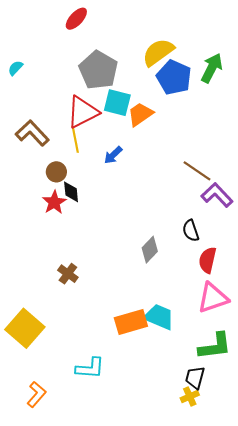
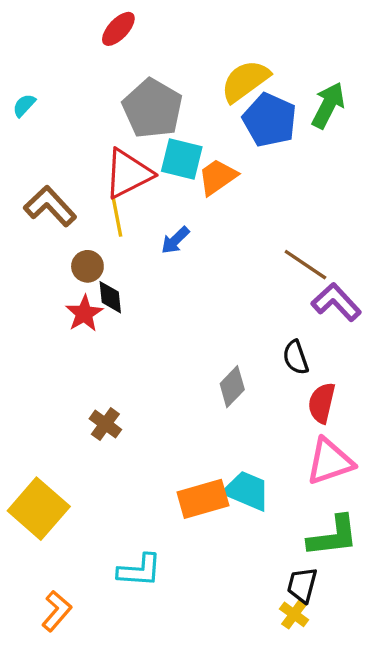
yellow cross: (190, 397) -> (294, 614), turned -30

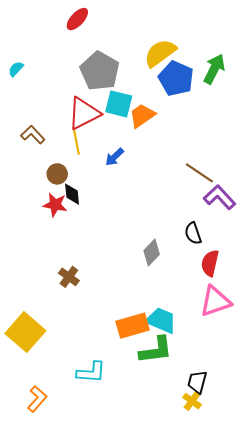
brown L-shape: (50, 206) -> (33, 135), size x0.7
red star: (84, 313) -> (55, 205), turned -30
green L-shape: (333, 536) -> (156, 350), moved

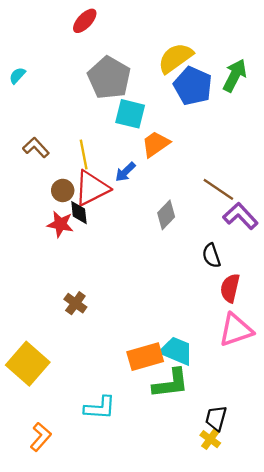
red triangle: (84, 113) -> (92, 188), moved
orange trapezoid: (142, 116) -> (156, 144), moved
gray diamond: (152, 252) -> (166, 215), moved

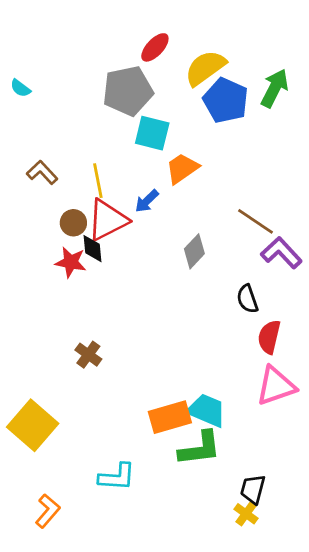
red ellipse: (85, 21) -> (155, 47), moved
cyan semicircle: (17, 75) -> (20, 88), turned -96
gray pentagon: (109, 78) -> (128, 91), turned 30

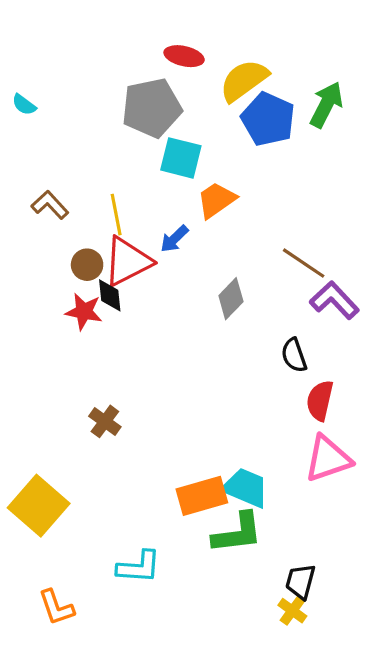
red ellipse: (155, 47) -> (184, 56), turned 60
orange L-shape: (48, 511) -> (56, 607), turned 120

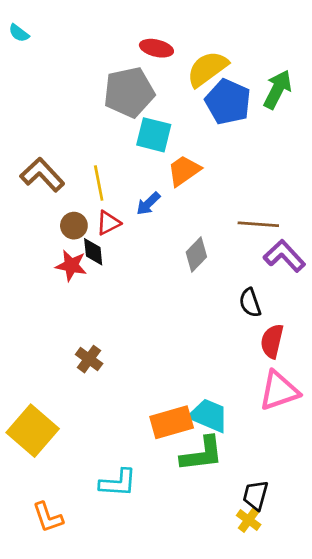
cyan semicircle: (24, 105) -> (19, 33), moved
brown L-shape: (50, 205) -> (42, 175), size x1.4
red triangle: (127, 261) -> (108, 223), size x0.6
brown line: (304, 263) -> (258, 224), turned -30

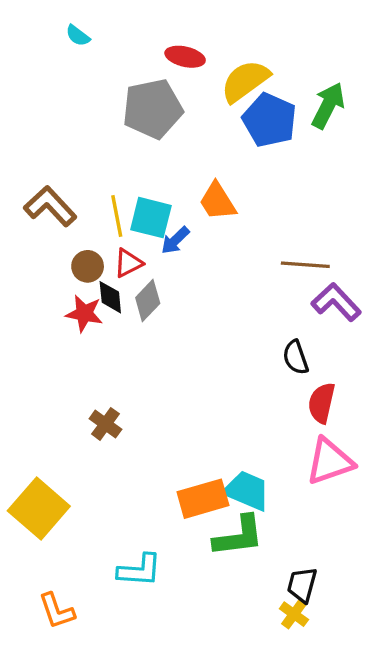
cyan semicircle: (19, 33) -> (78, 36), moved
cyan square: (154, 135) -> (151, 218), moved
orange trapezoid: (184, 171) -> (218, 201), turned -87
gray diamond: (196, 255) -> (148, 300), moved

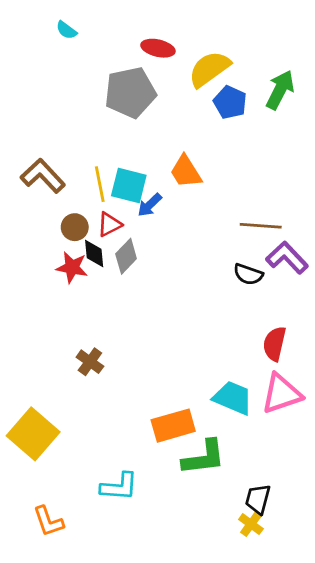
blue pentagon: (270, 120) -> (230, 102), size x0.7
black semicircle: (296, 357) -> (248, 274), moved, turned -52
cyan trapezoid: (247, 491) -> (233, 398), moved

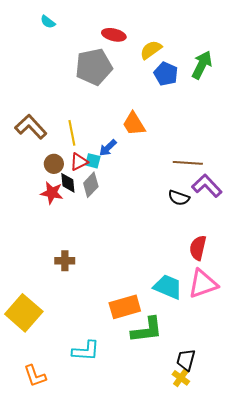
yellow semicircle: (209, 69) -> (151, 50), size x0.7
cyan square: (129, 186) -> (93, 161), moved, size x0.6
brown cross: (90, 362) -> (65, 261), turned -36

